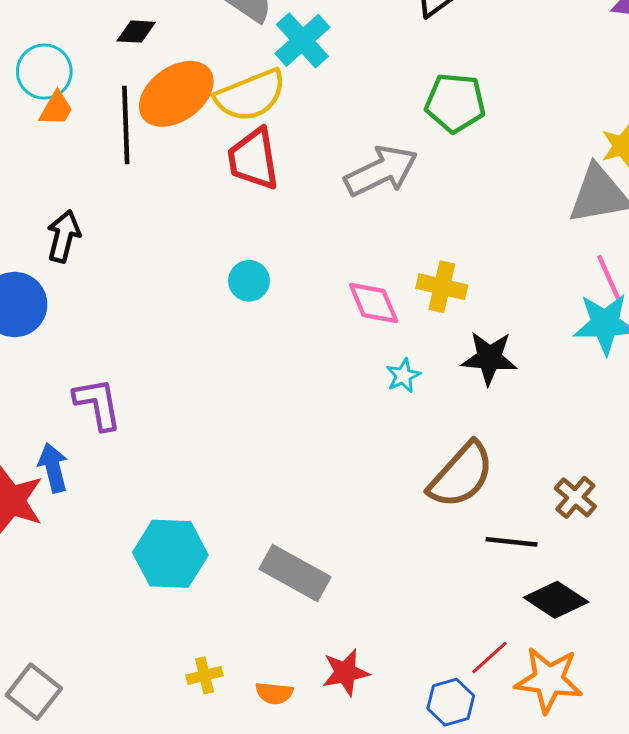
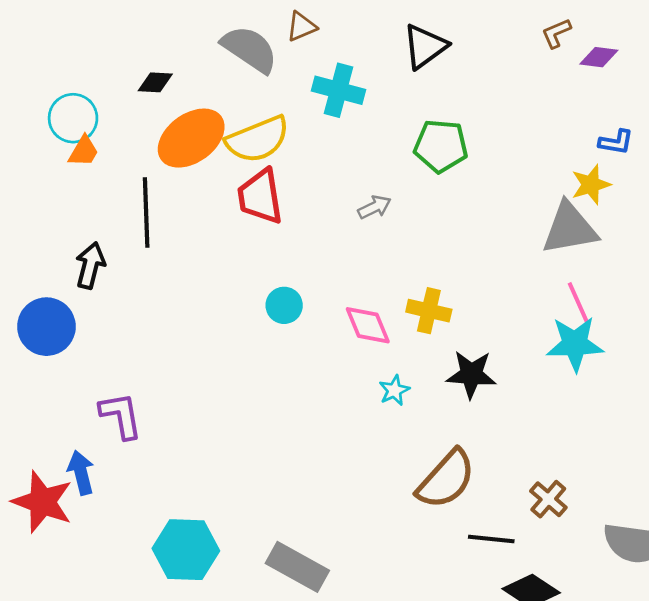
cyan cross: (302, 40) -> (339, 90), moved, turned -33
black line: (126, 125) -> (146, 212), moved
gray arrow: (381, 171) -> (374, 207), size x0.5
cyan circle: (249, 281) -> (284, 305), moved

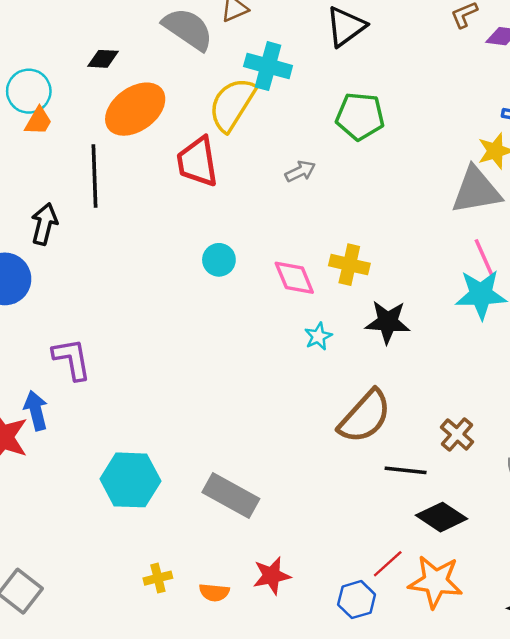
yellow semicircle: (258, 139) -> (232, 104), moved, turned 144

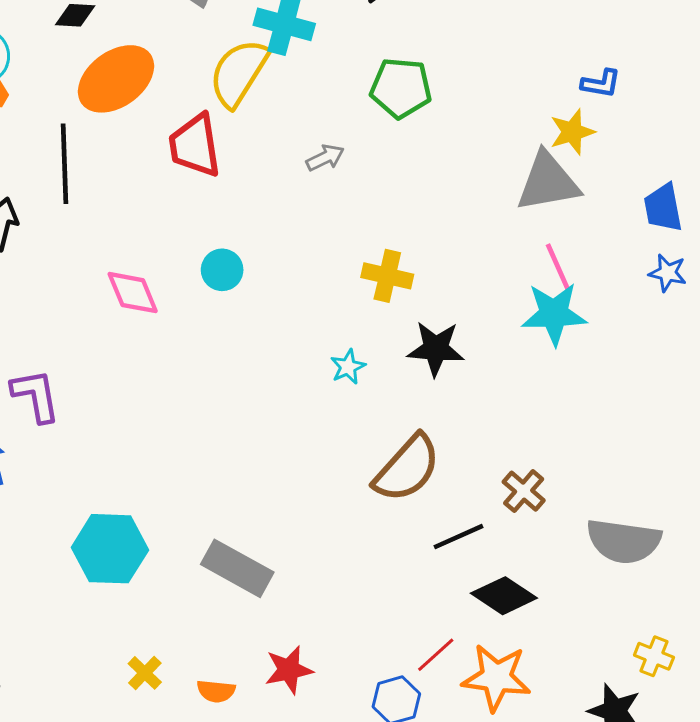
pink diamond: (294, 278) -> (133, 293), moved
black line: (406, 470) -> (458, 537), turned -30
yellow cross: (158, 578) -> (145, 673), turned -32

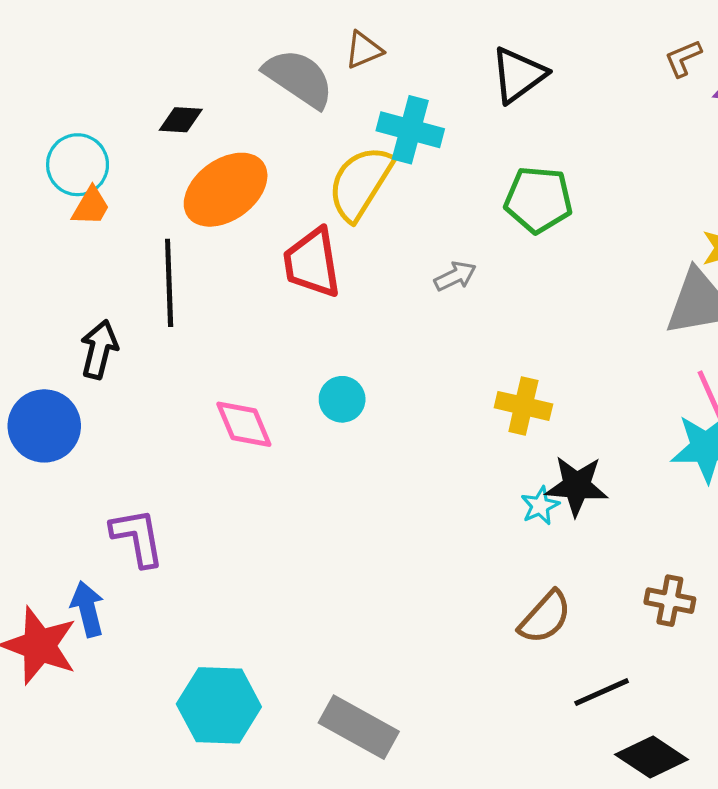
cyan star: (348, 367) -> (540, 506), moved
brown semicircle: (407, 468) -> (545, 617), size x0.7
brown cross: (524, 491) -> (670, 601), moved, turned -30

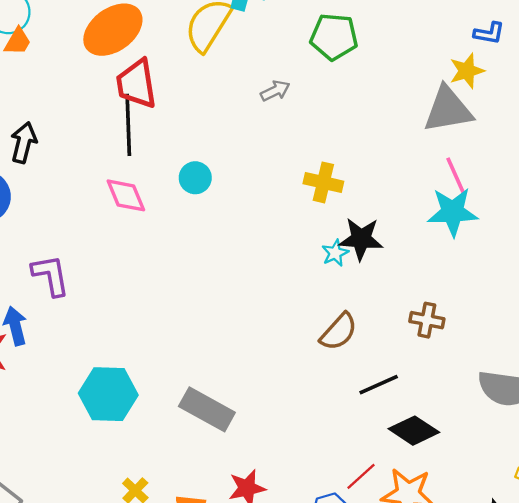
red trapezoid: (312, 263) -> (136, 84), moved
black line: (169, 283) -> (128, 125), moved

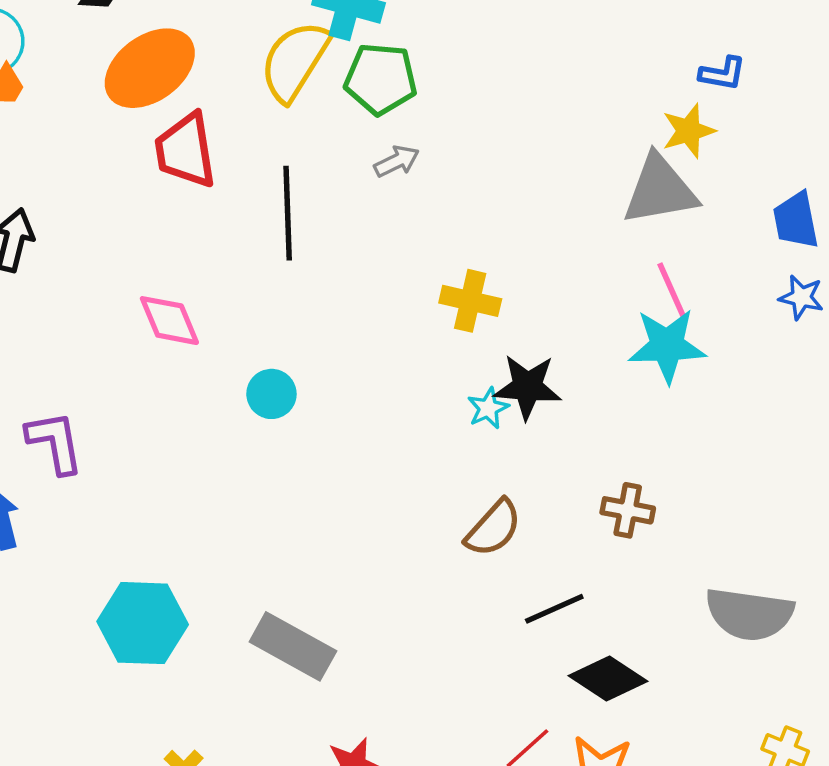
green pentagon: (334, 37) -> (381, 79), moved
black line: (128, 125) -> (288, 213), moved
cyan circle: (195, 178) -> (271, 394), moved

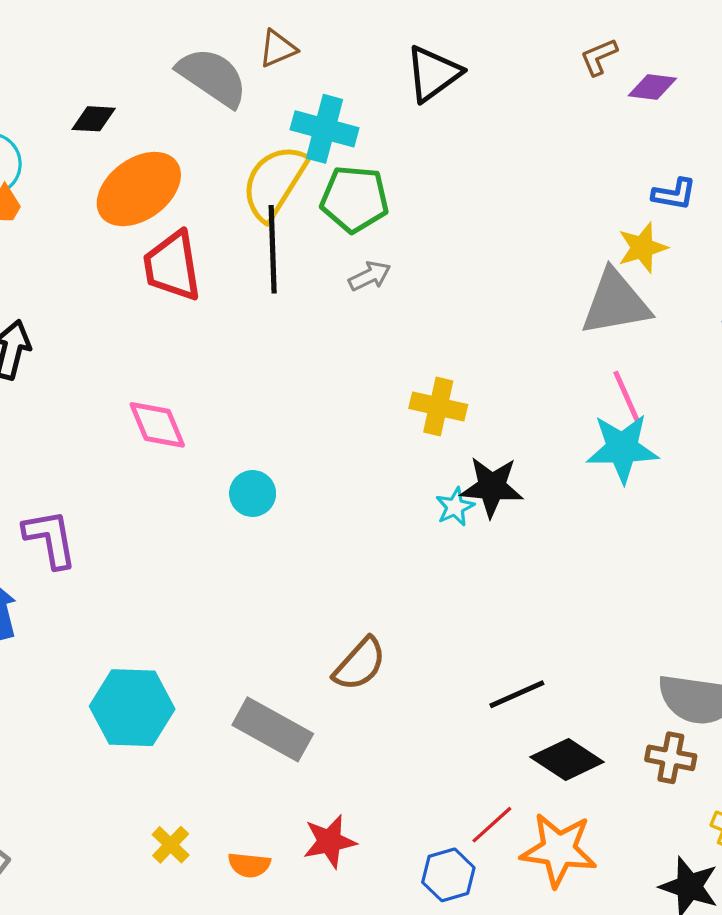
black line: (288, 213) -> (273, 249), moved
brown cross: (628, 510) -> (671, 758), moved
brown semicircle: (493, 528) -> (360, 664), moved

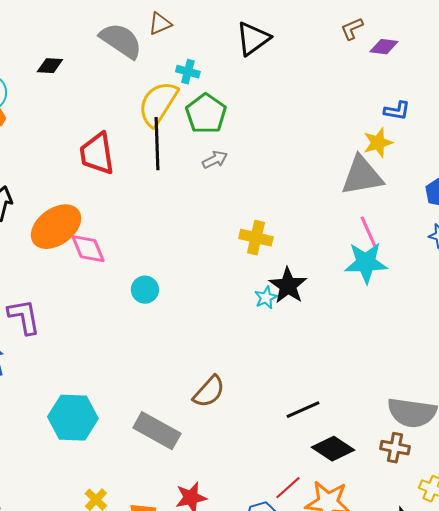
cyan cross: (324, 129) -> (188, 72), size x0.6
orange ellipse: (139, 189) -> (56, 227), moved
green pentagon: (355, 199) -> (206, 114), turned 30
black star: (492, 487) -> (288, 286), turned 30

